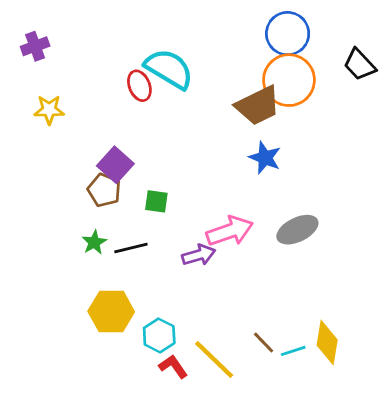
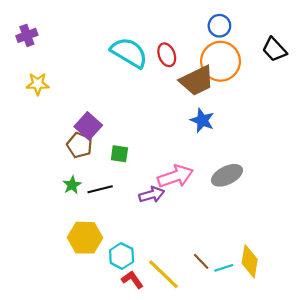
blue circle: (288, 34) -> (219, 26), size x0.7
red ellipse: (139, 86) -> (167, 55), moved

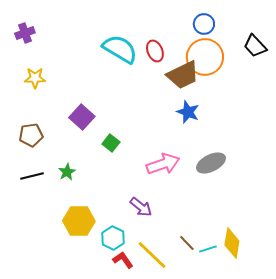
brown pentagon: (80, 145) -> (31, 135), moved, turned -30
green square: (119, 154) -> (111, 143), turned 30
black line: (100, 189) -> (32, 176), moved
purple arrow: (152, 195) -> (141, 207), moved, turned 55

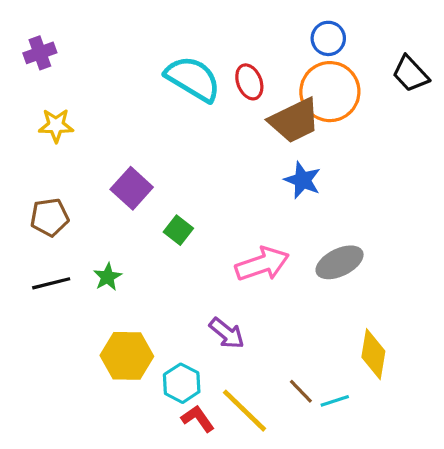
yellow diamond: (232, 243) -> (373, 354), moved

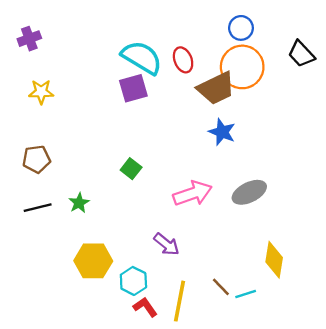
purple square: (132, 188) -> (133, 88), moved, turned 32
yellow line: (244, 411) -> (180, 301), turned 57

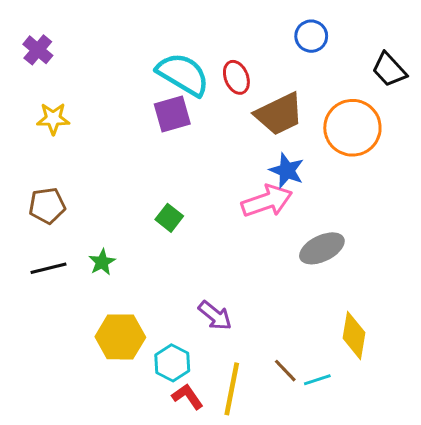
purple cross: (29, 39) -> (38, 50), turned -30
orange circle: (242, 67) -> (352, 128), moved
pink arrow: (193, 193) -> (267, 201), moved

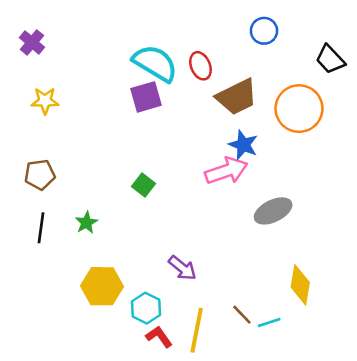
black line: (49, 268) -> (41, 228), turned -68

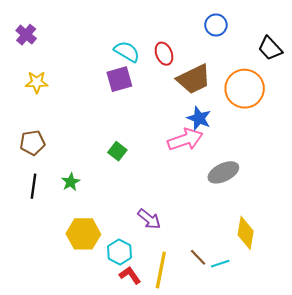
cyan semicircle: (155, 63) -> (127, 52), size x0.7

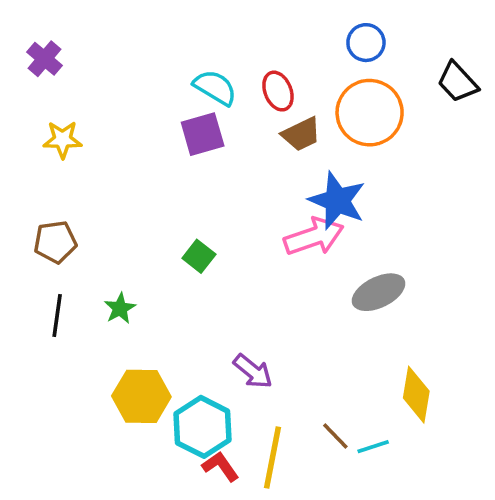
brown trapezoid: (194, 79) -> (301, 134), moved, size x0.7
orange circle: (245, 89) -> (370, 113), moved
blue star: (199, 118) -> (337, 201), size x1.4
cyan hexagon: (119, 252) -> (203, 427), size x1.4

